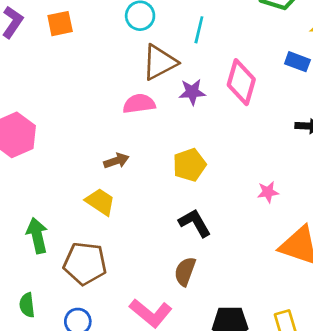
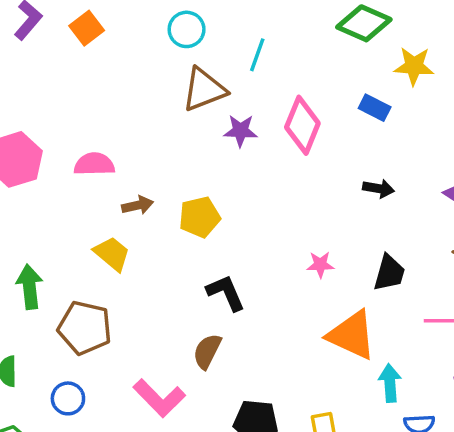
orange square: (60, 24) -> (87, 28), turned -32
pink semicircle: (139, 104) -> (94, 164), moved
yellow pentagon: (189, 165) -> (200, 217), moved

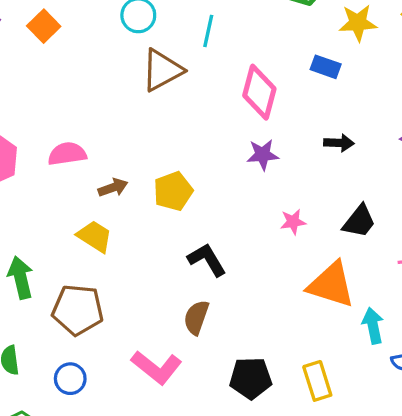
purple star: (240, 131) -> (263, 155), moved
black trapezoid: (389, 273) -> (359, 221), turned 30

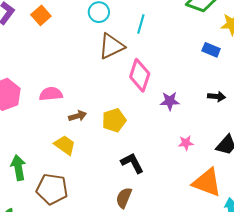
pink diamond: (259, 92) -> (140, 75), moved

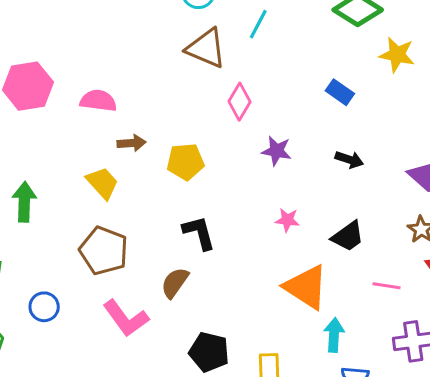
brown triangle: (111, 46) -> (206, 48), turned 36
blue rectangle: (211, 50) -> (340, 92), moved
pink diamond: (140, 75) -> (240, 102), size x0.7
brown pentagon: (52, 189) -> (104, 251), moved

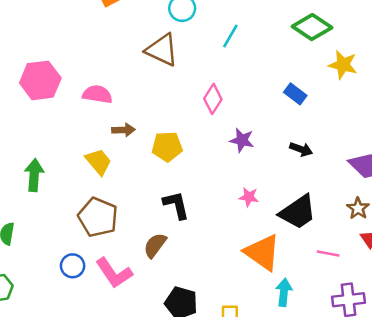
brown triangle: (206, 48) -> (162, 50), moved
black trapezoid: (348, 236) -> (298, 212), size x1.4
blue circle: (44, 307) -> (73, 266), moved

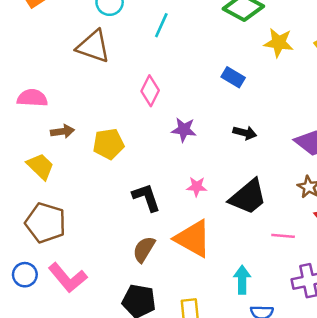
black L-shape: (176, 205) -> (146, 197), moved
brown semicircle: (155, 245) -> (144, 249), moved
orange triangle: (262, 252) -> (193, 239), moved

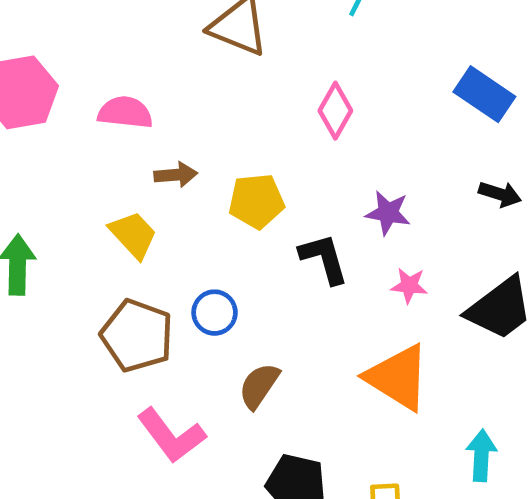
blue rectangle: (233, 77) -> (484, 94), size x1.4
purple star: (184, 130) -> (388, 213), moved
black L-shape: (146, 197) -> (324, 259), moved
brown semicircle: (144, 249) -> (259, 386), moved
blue circle: (25, 275) -> (215, 313), moved

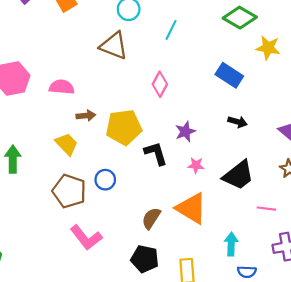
yellow pentagon: (256, 201) -> (124, 127), size x1.4
purple star: (388, 213) -> (185, 132), turned -30
brown semicircle: (259, 386) -> (151, 218), moved

